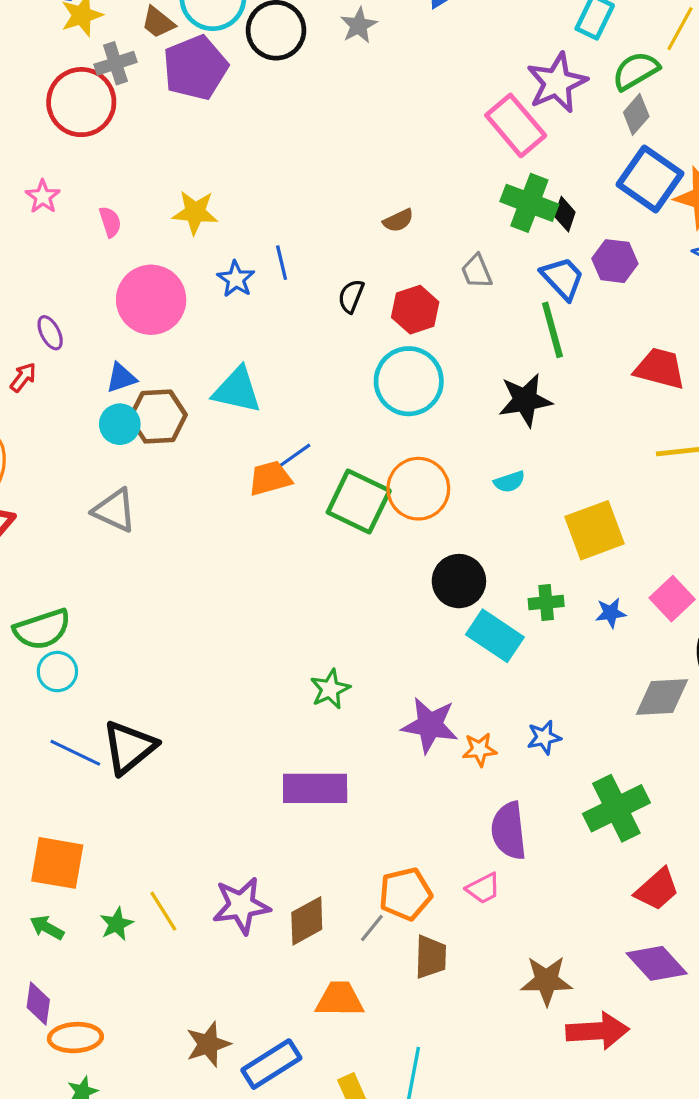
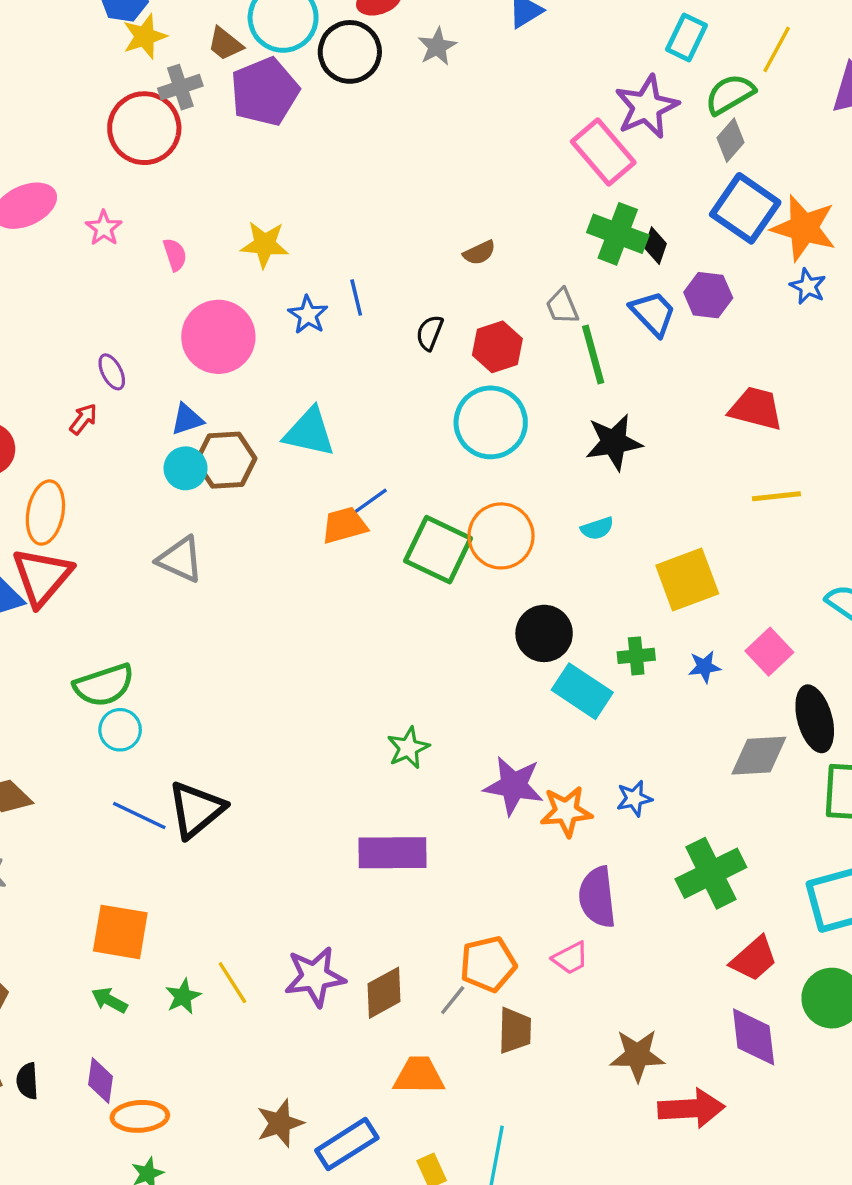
green line: (552, 330) -> (593, 355), moved
orange star: (480, 750) -> (566, 811), size x1.4
purple diamond: (657, 963) -> (754, 1037), turned 36

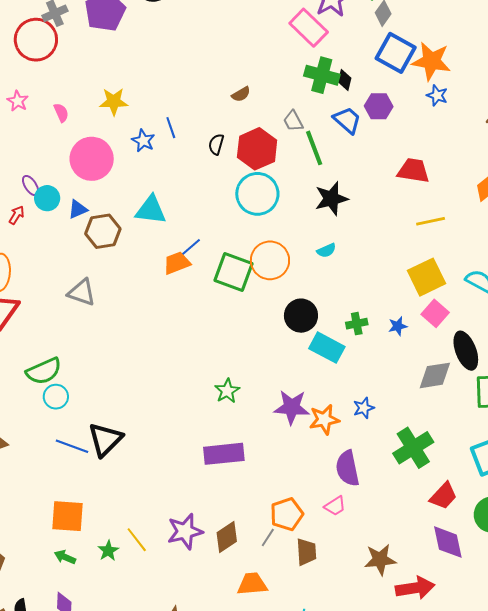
red hexagon: (497, 347) -> (257, 149), size x1.4
cyan circle: (186, 468) -> (47, 198), moved
yellow square: (687, 579) -> (426, 277), moved

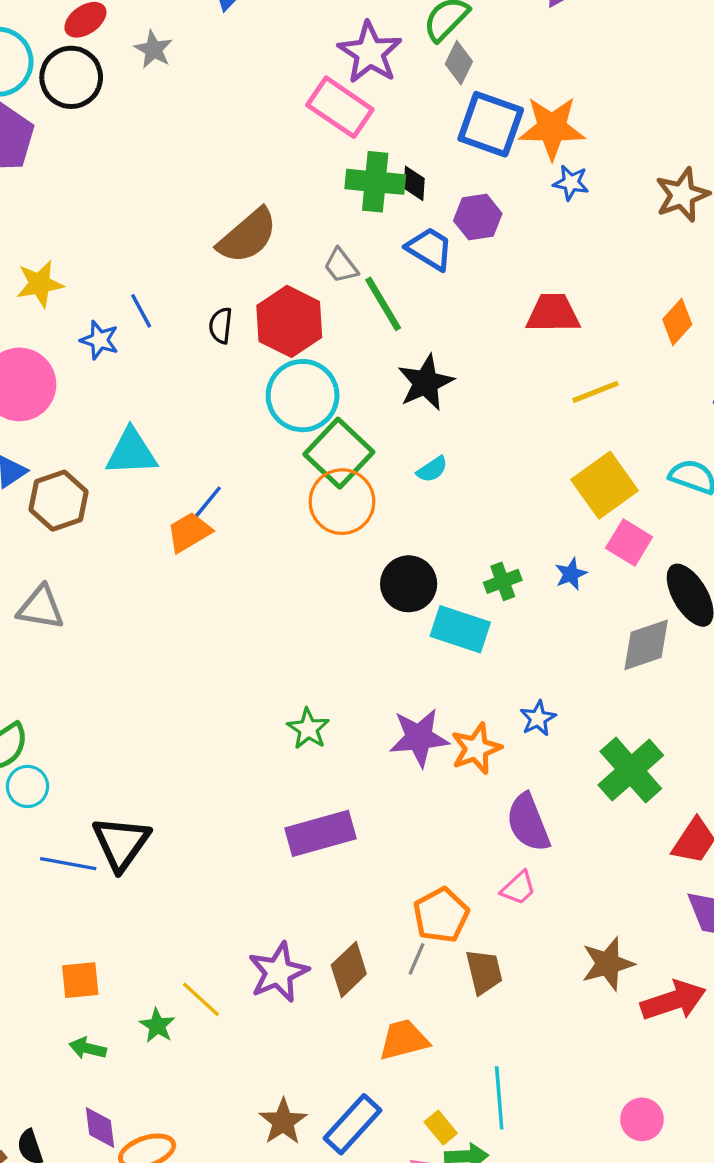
brown semicircle: (241, 94) -> (248, 236), size x2.0
green square: (234, 272) -> (339, 453), moved, turned 33
orange square: (67, 516) -> (80, 980), size x0.7

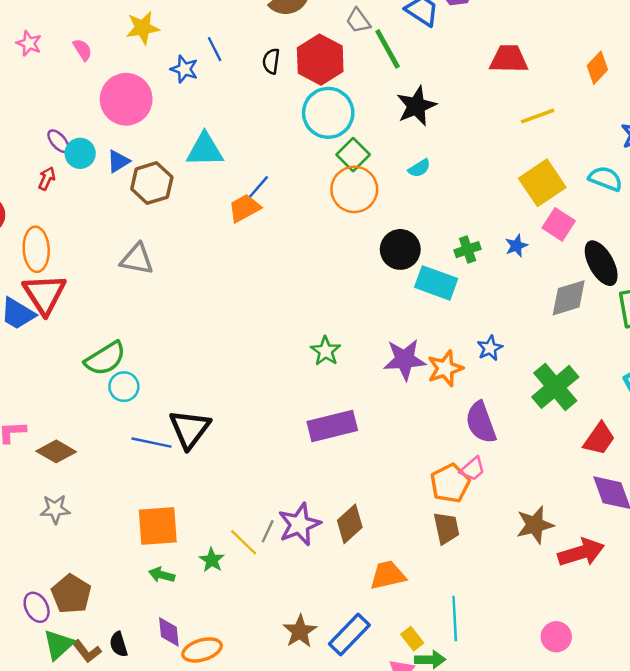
green square: (339, 453) -> (353, 155), size x0.7
orange pentagon: (441, 915) -> (450, 483), moved
gray line: (416, 959) -> (268, 531), moved
orange square: (80, 980) -> (158, 526), size x1.5

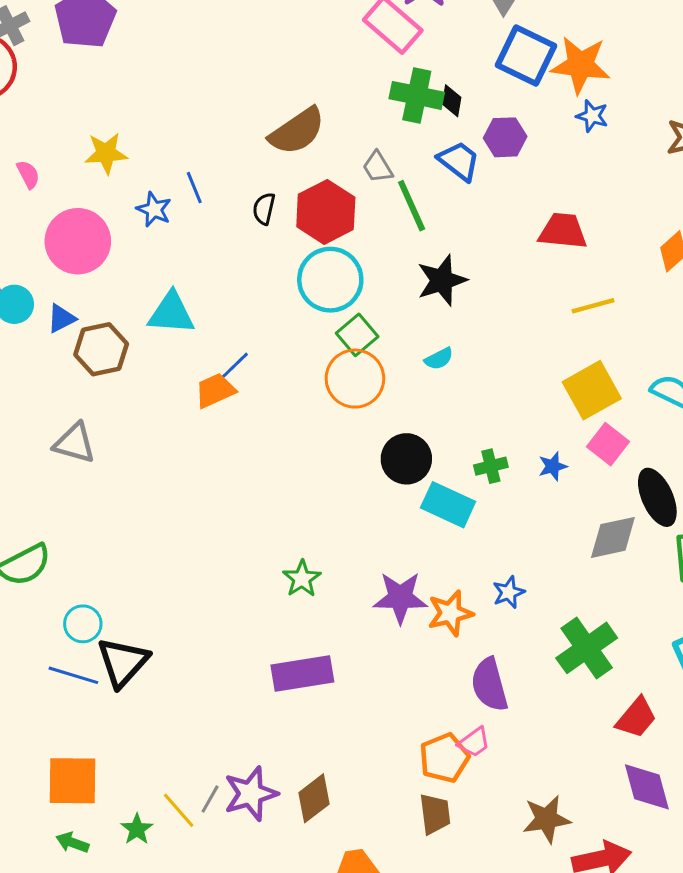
cyan circle: (124, 387) -> (83, 624), moved

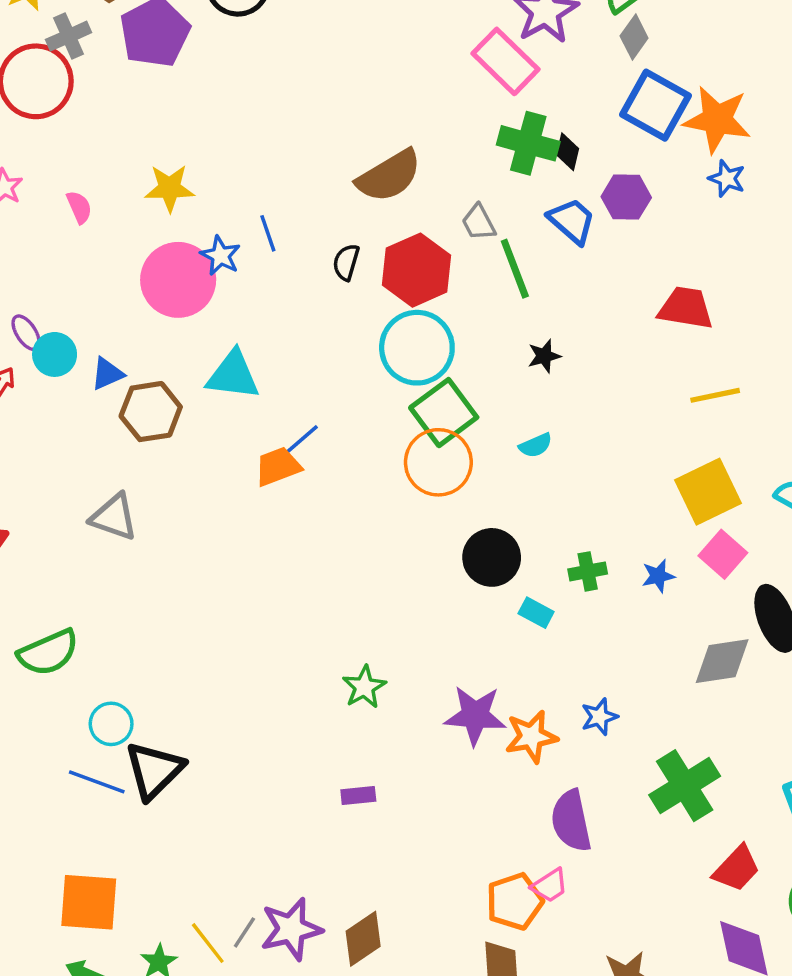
pink circle: (78, 241) -> (178, 280), moved
black star: (442, 280) -> (544, 356), size x0.6
green square: (357, 335) -> (444, 413), size x1.4
cyan rectangle: (448, 505) -> (536, 613), size x0.6
purple rectangle: (302, 674) -> (358, 795), size x0.5

